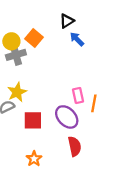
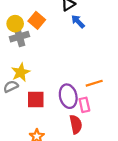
pink rectangle: (78, 95) -> (84, 105), moved
orange line: (94, 103) -> (94, 83), turned 63
purple ellipse: (67, 117) -> (68, 96), turned 30

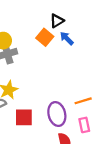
orange square: (37, 20) -> (45, 37), moved
pink rectangle: (84, 105) -> (84, 125), moved

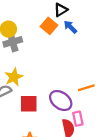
purple ellipse: (57, 114) -> (61, 101), turned -40
pink rectangle: (84, 125) -> (78, 119), moved

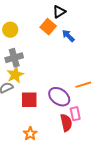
blue arrow: (70, 27) -> (68, 36), moved
gray cross: (13, 42) -> (14, 58), moved

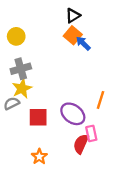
orange square: (48, 27) -> (73, 35), moved
orange line: (83, 85) -> (101, 100), turned -56
red semicircle: (66, 123) -> (81, 144), turned -144

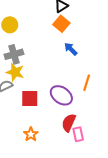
blue arrow: (83, 43) -> (71, 49), moved
yellow star: (22, 88) -> (15, 72), turned -30
pink rectangle: (91, 133) -> (78, 134), moved

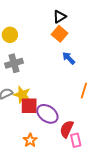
yellow star: (15, 72) -> (22, 95), moved
purple ellipse: (61, 95) -> (47, 114), moved

